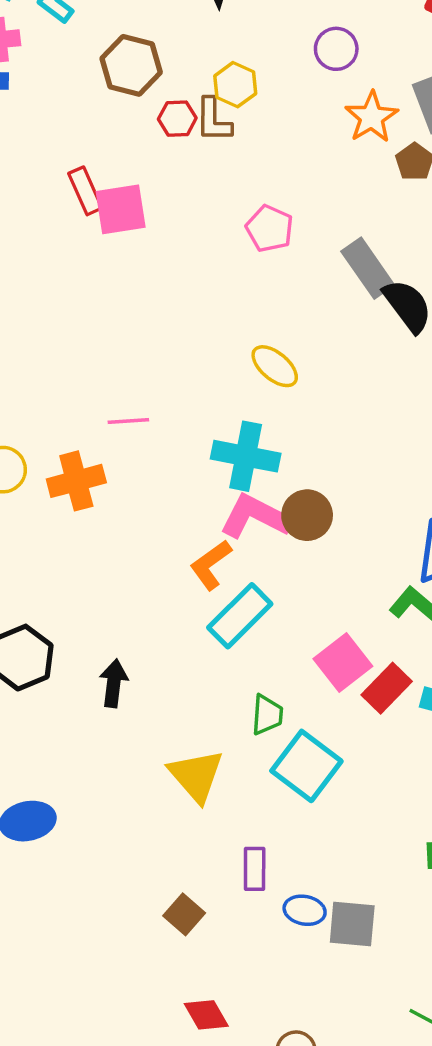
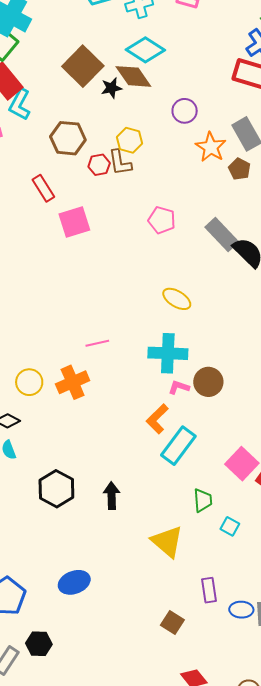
red rectangle: (85, 191) -> (43, 188), moved
pink L-shape: (255, 517) -> (179, 387), size x0.5
cyan square: (306, 766) -> (230, 526), size x0.5

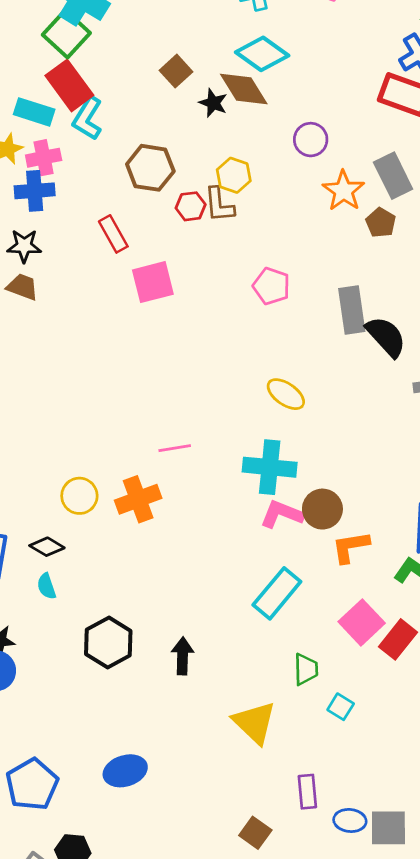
brown square: (83, 66) -> (176, 71), size x0.6
black star: (111, 88) -> (213, 103), turned 30
gray rectangle: (222, 234) -> (352, 310), turned 32
pink L-shape: (179, 387) -> (282, 514), size x1.5
orange L-shape: (157, 419) -> (350, 547), moved, turned 32

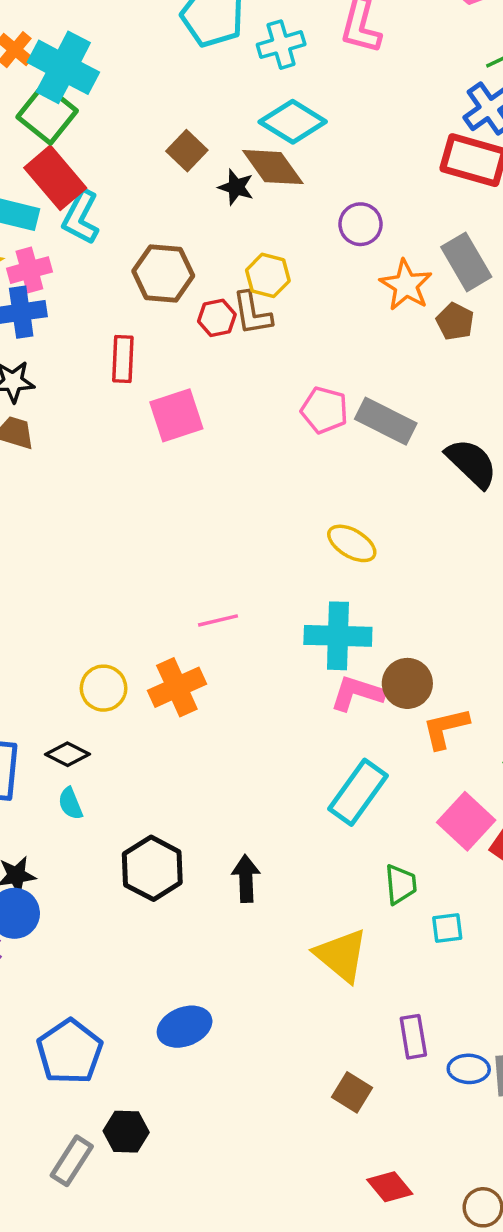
red rectangle: (113, 234) -> (123, 359), turned 36
gray rectangle: (352, 310) -> (386, 421), moved, turned -51
cyan square: (341, 707) -> (447, 928), turned -35

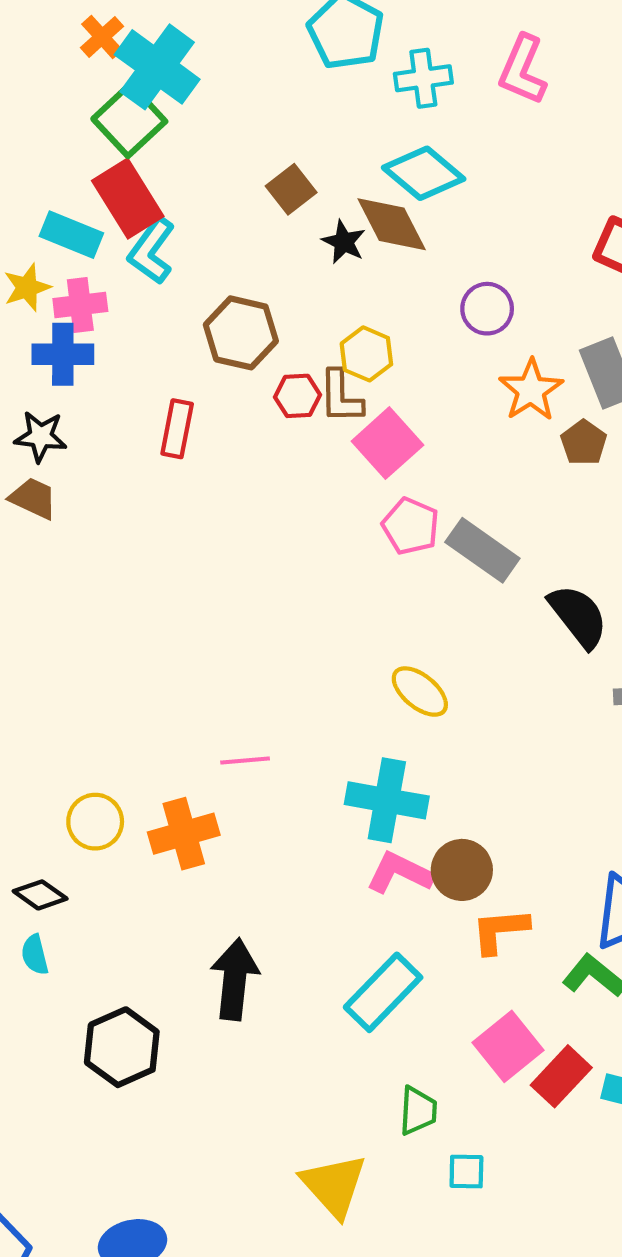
pink square: (176, 415) -> (387, 443), moved, turned -32
black arrow: (246, 879) -> (235, 979), moved, size x1.4

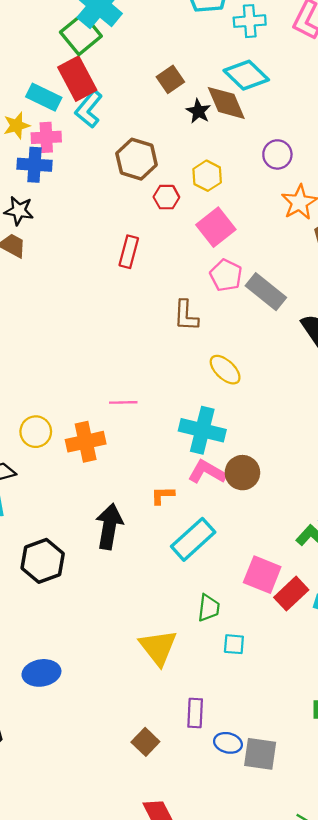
brown L-shape: (341, 397) -> (186, 316), moved
red rectangle: (177, 429) -> (129, 252), moved
orange L-shape: (500, 931) -> (163, 495), moved, size x0.7
pink square: (508, 1046) -> (262, 575), turned -33

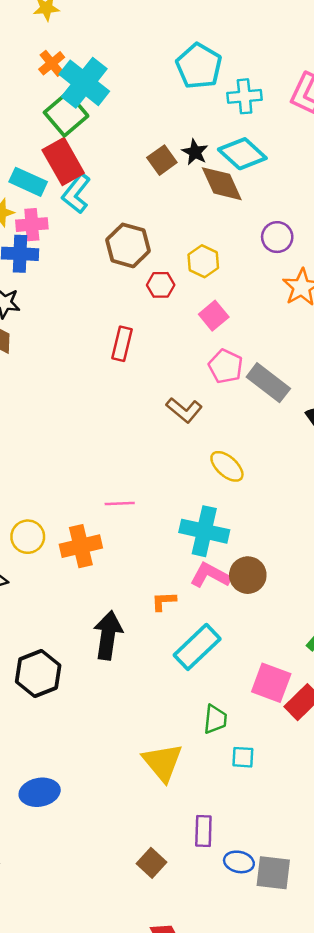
black star: (198, 111) -> (195, 152), moved
pink square: (216, 227) -> (214, 316), size x0.7
brown L-shape: (186, 316) -> (184, 410), turned -52

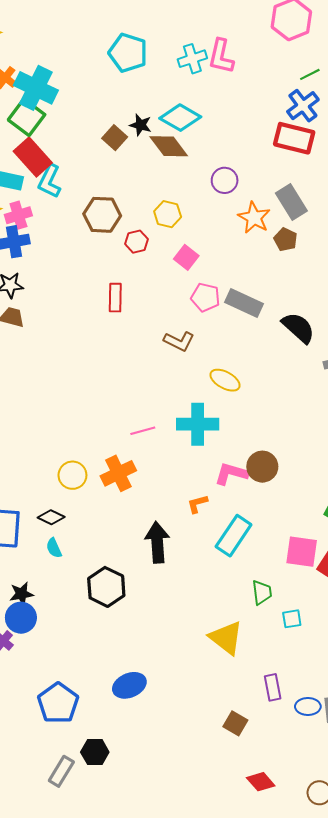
cyan cross: (245, 96) -> (192, 59), moved
cyan cross: (204, 531) -> (198, 424), moved

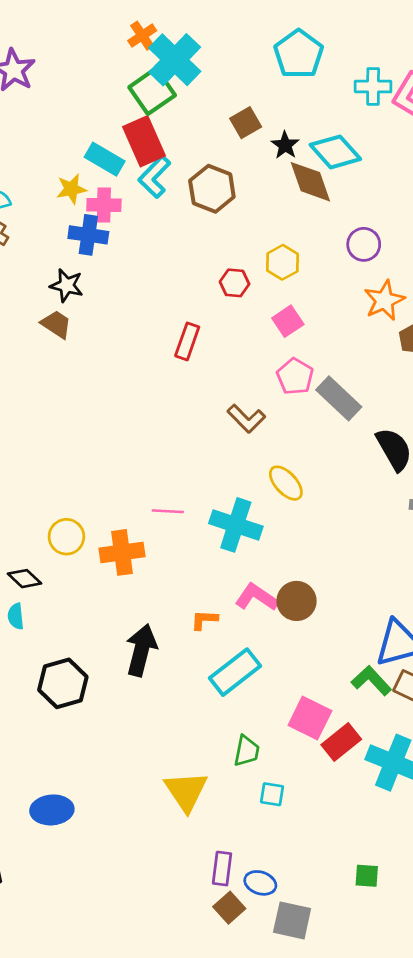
brown square: (115, 138) -> (246, 123), moved
brown hexagon: (102, 215) -> (212, 189), moved
blue ellipse: (308, 706) -> (260, 883), moved
brown square: (235, 723) -> (229, 908), moved

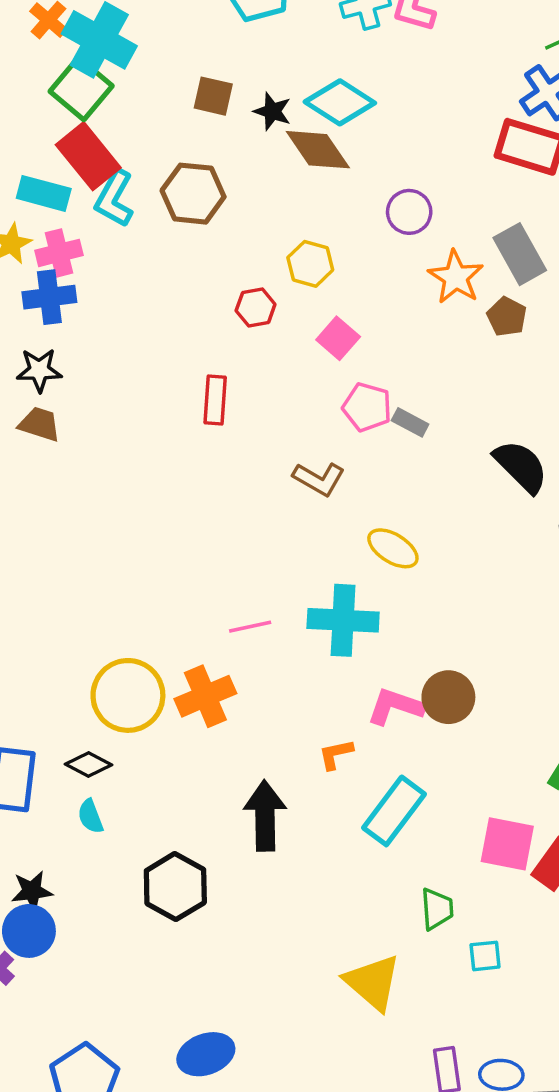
brown square: (246, 123) -> (213, 96), turned -32
gray rectangle: (339, 398) -> (410, 422), moved, size x0.6
yellow circle: (66, 537) -> (128, 695), size x1.5

